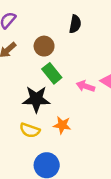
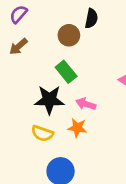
brown circle: (44, 46) -> (69, 35), moved
pink arrow: (85, 86) -> (86, 104), moved

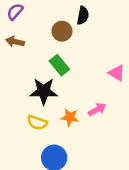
brown arrow: (18, 46) -> (15, 42), turned 54
pink arrow: (86, 104) -> (97, 109), moved, turned 132

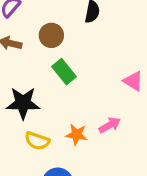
brown circle: (62, 31) -> (51, 35), moved
black star: (44, 91) -> (23, 103), moved

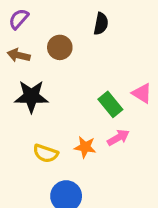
green rectangle: (64, 72) -> (110, 104), moved
black star: (23, 103) -> (31, 96), moved

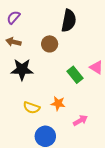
black semicircle: (101, 24) -> (69, 21), size x1.5
brown circle: (60, 47) -> (50, 44), moved
pink arrow: (118, 138) -> (80, 120), moved

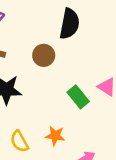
yellow semicircle: (32, 108) -> (19, 141), turned 42

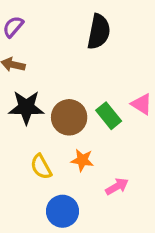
brown circle: (44, 55) -> (69, 117), moved, size x1.4

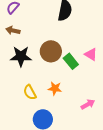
brown circle: (69, 117) -> (51, 51), moved
pink arrow: (117, 186) -> (88, 104), moved

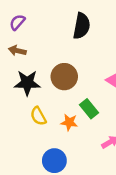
green rectangle: (71, 61) -> (89, 109), moved
yellow semicircle: (30, 92) -> (38, 116), moved

